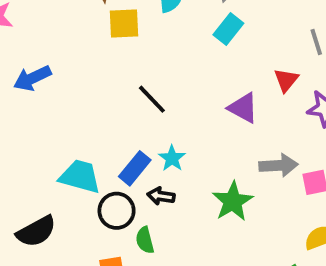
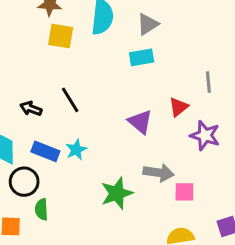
cyan rectangle: (228, 29) -> (142, 57), turned 30
blue rectangle: (135, 168) -> (45, 151), turned 60
black arrow: (161, 196) -> (31, 109), moved

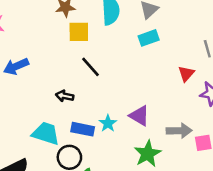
black line: (70, 100) -> (91, 67), moved
purple triangle: (140, 122) -> (139, 116), moved

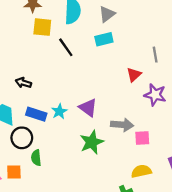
black line: (91, 67) -> (66, 47), moved

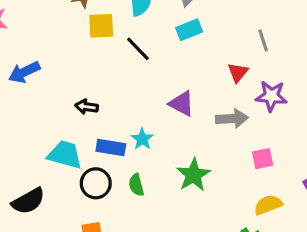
purple triangle: (88, 108) -> (182, 104), moved
gray arrow: (122, 125) -> (232, 119), moved
green semicircle: (36, 158) -> (136, 185), moved

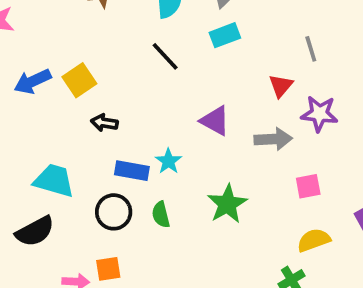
yellow square: (101, 26) -> (79, 80), moved, turned -32
cyan trapezoid: (65, 155) -> (54, 181), moved

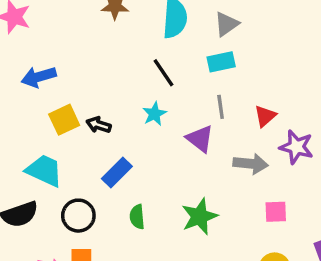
gray line: (311, 49) -> (221, 107), moved
yellow square: (79, 80) -> (64, 120), moved
cyan star: (168, 161) -> (154, 114), moved
blue rectangle: (132, 171) -> (117, 173), turned -64
black circle: (114, 212) -> (78, 216), moved

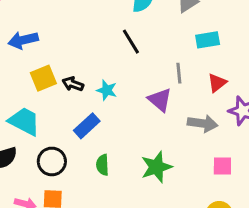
cyan rectangle: (221, 62) -> (208, 40), moved
cyan star: (154, 114) -> (107, 90), moved, turned -30

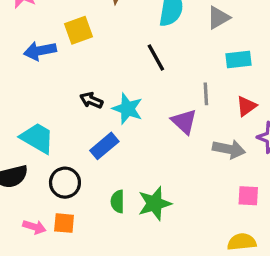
yellow square: (43, 78) -> (79, 30), moved
cyan star: (107, 90) -> (127, 109), size x1.4
green semicircle: (103, 165) -> (118, 201), moved
green star: (156, 167) -> (155, 203), moved

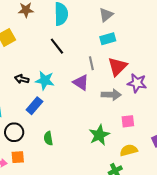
gray triangle: (218, 18) -> (106, 15), moved
red triangle: (246, 106) -> (117, 67), size x1.5
green star: (155, 203) -> (99, 135), moved

